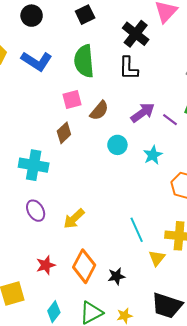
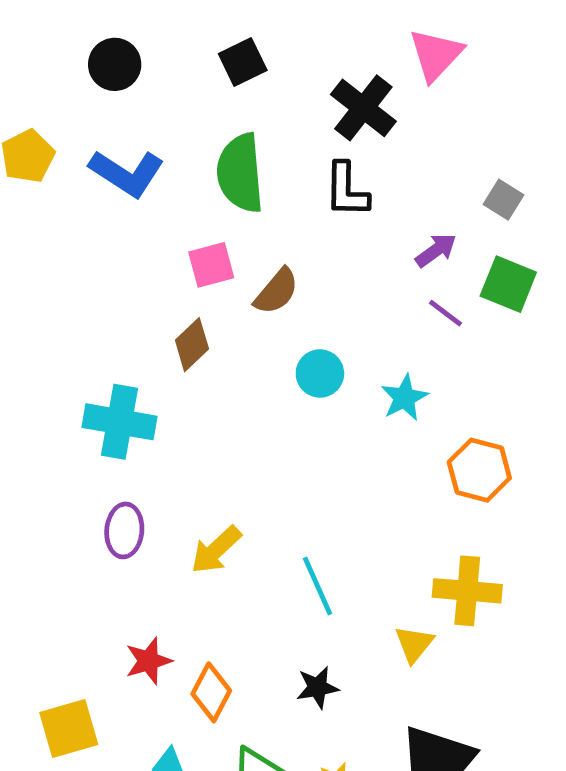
purple arrow: (143, 113) -> (436, 250), moved, size x0.7
purple ellipse: (36, 211) -> (124, 530), turned 35
cyan line: (137, 230) -> (318, 586), moved
orange diamond: (84, 266) -> (211, 692), moved, size x0.7

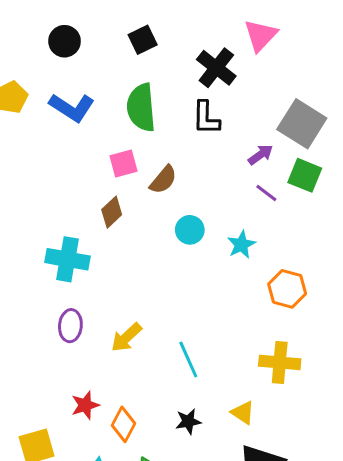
gray square: (503, 200) -> (302, 124), size x2.0
yellow triangle: (414, 644) -> (243, 413), moved, turned -35

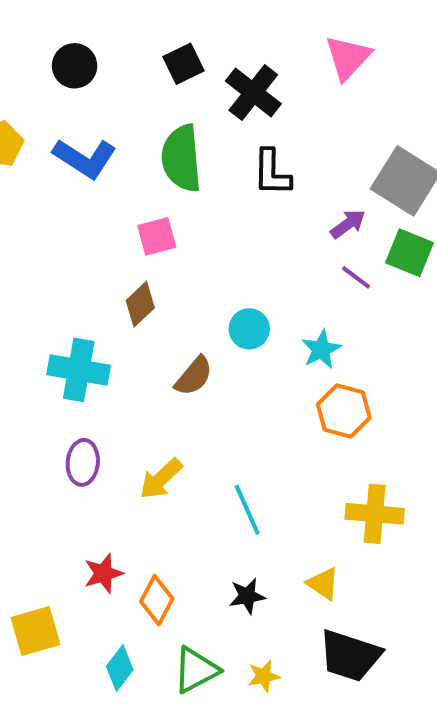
black cross: (216, 68) -> (253, 92), moved
brown semicircle: (163, 180) -> (194, 376), moved
orange hexagon: (287, 289) -> (344, 411), moved

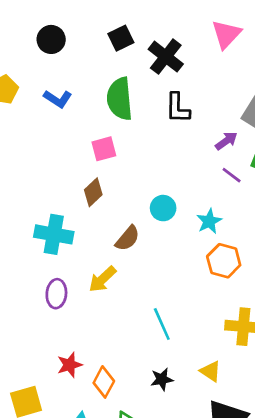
blue L-shape: (85, 158) -> (58, 99), size x0.7
yellow arrow: (161, 479) -> (102, 279), moved

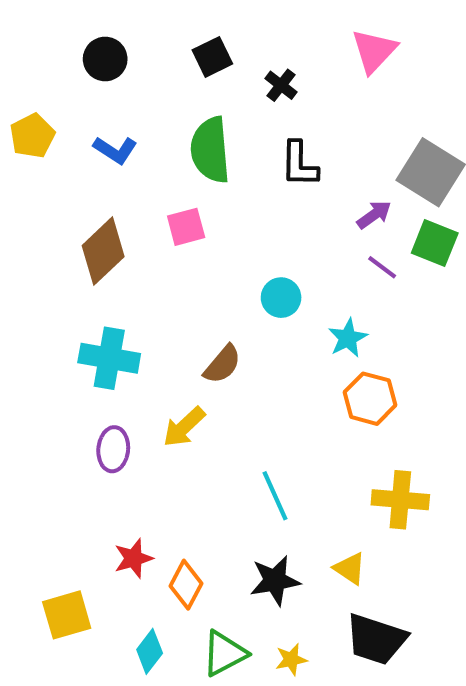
black cross: (166, 57) -> (281, 85), size x0.6
brown diamond: (93, 192) -> (103, 251), moved, size x1.5
cyan circle: (163, 208) -> (281, 298), moved
black star: (162, 379) -> (275, 581), size x1.4

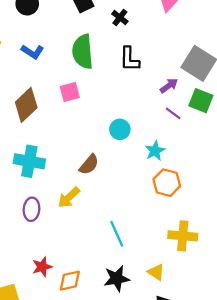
orange diamond: (186, 585) -> (70, 281), turned 50

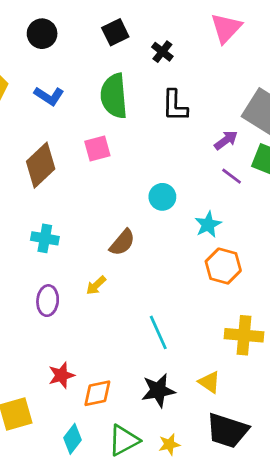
cyan cross: (29, 161) -> (45, 238), size x0.7
yellow arrow: (69, 198) -> (96, 285), size x0.7

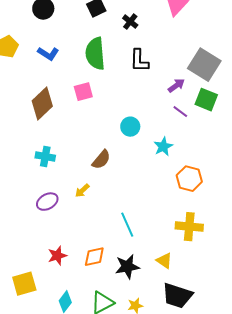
orange hexagon: (223, 266) -> (189, 179), moved
purple ellipse: (48, 301) -> (47, 202), turned 55
orange diamond: (97, 393) -> (94, 257), moved

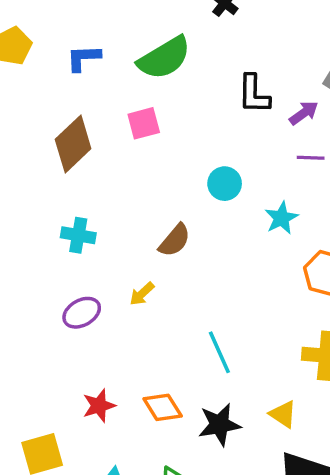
blue L-shape: (48, 54) -> (83, 58), turned 145
green semicircle: (95, 54) -> (164, 58), turned -116
black L-shape: (139, 61) -> (254, 94), moved
purple line: (180, 112) -> (311, 158), turned -35
orange diamond: (94, 257) -> (163, 407), turned 70

